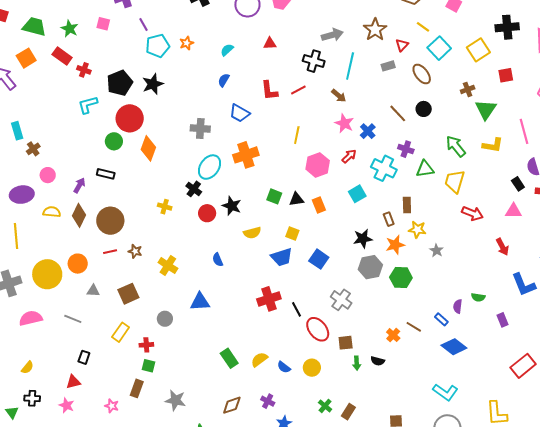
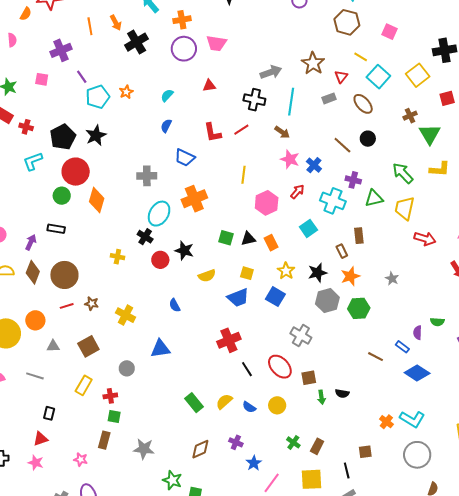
yellow star: (417, 230) -> (286, 271), moved, turned 30
black line: (297, 309) -> (247, 369), moved
orange cross: (393, 335) -> (386, 422), moved

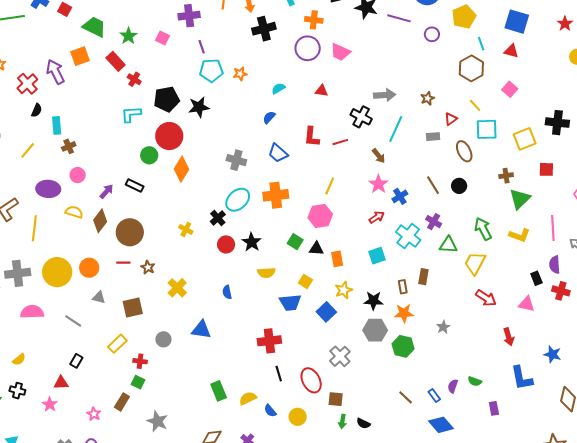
brown star: (313, 63) -> (428, 98), size x0.6
cyan square: (378, 77) -> (487, 129), turned 30
pink hexagon: (267, 203) -> (320, 216), moved

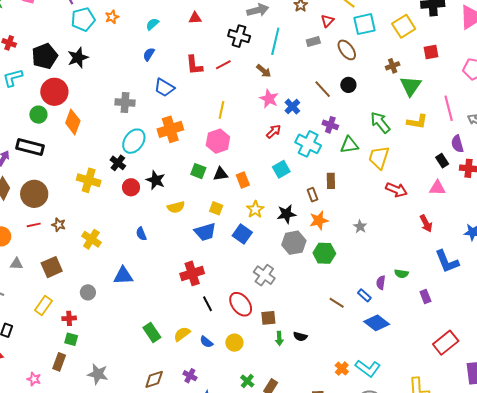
black rectangle: (135, 185) -> (30, 147), size x1.5
yellow cross: (186, 229) -> (89, 180), size x1.6

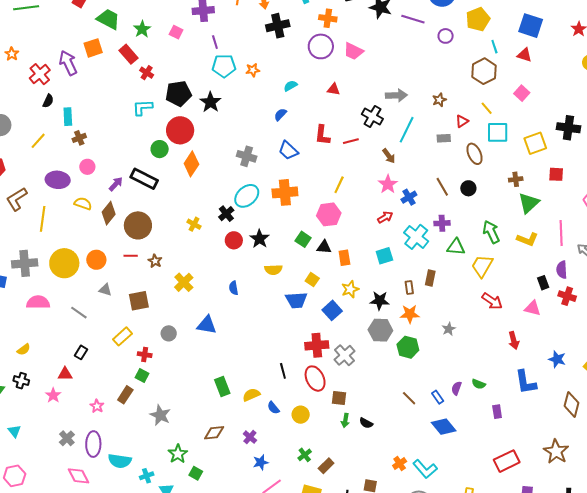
black star: (78, 58) -> (210, 102), turned -30
purple cross: (330, 125) -> (442, 223), turned -35
yellow cross: (89, 180) -> (194, 224), size x0.6
red cross: (192, 273) -> (317, 345), moved

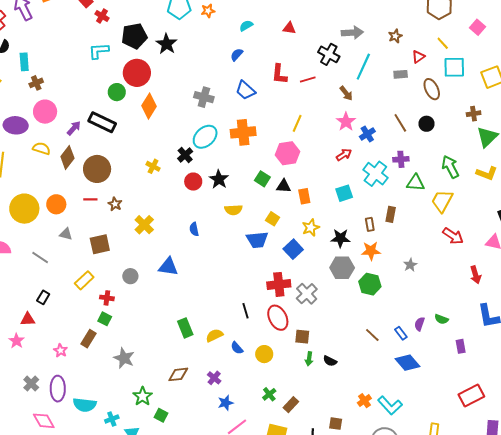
pink circle: (87, 167) -> (45, 112), size x1.5

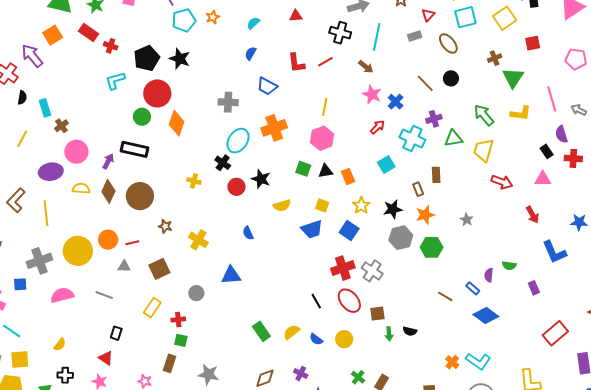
red line: (90, 199) -> (132, 243), moved
red triangle: (28, 319) -> (106, 358), turned 49

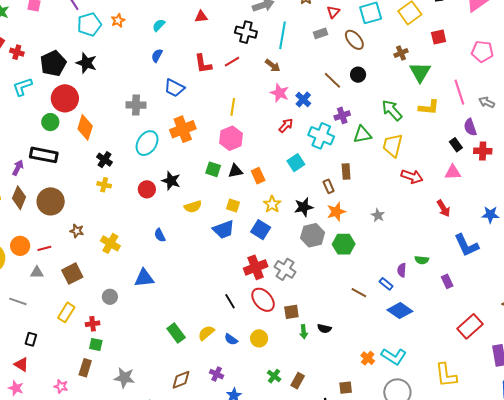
black cross: (223, 163) -> (105, 160), moved

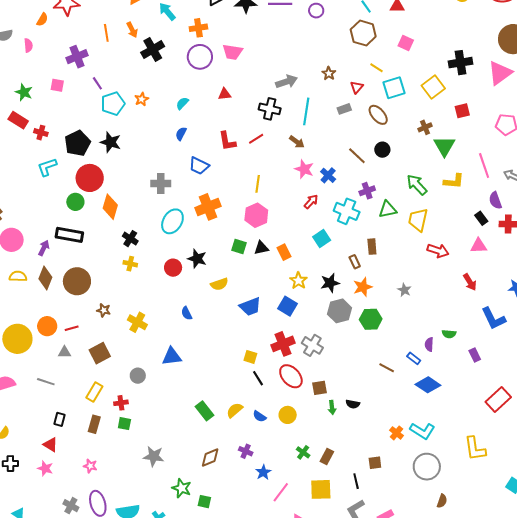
yellow square: (233, 205) -> (250, 357), moved
brown rectangle: (85, 368) -> (94, 424), moved

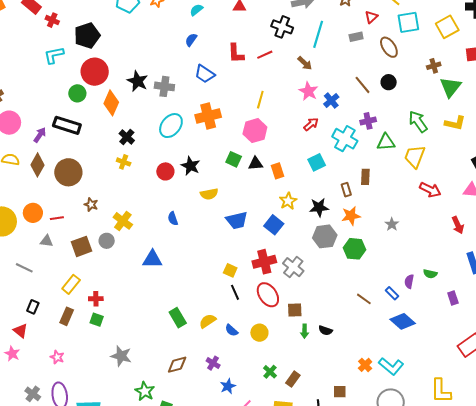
black star: (111, 142) -> (138, 81), moved
gray circle: (138, 376) -> (107, 241), moved

